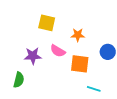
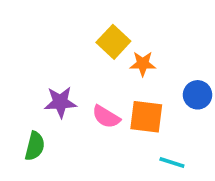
yellow square: (47, 23) -> (113, 42), moved, turned 30
pink semicircle: (58, 51) -> (106, 117), moved

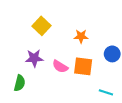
yellow square: (113, 42) -> (41, 26), moved
cyan line: (172, 163) -> (106, 92), moved

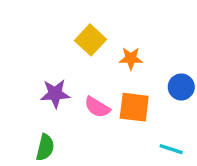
yellow square: (41, 26) -> (90, 40), moved
green semicircle: (20, 83) -> (45, 147), moved

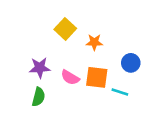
green semicircle: (45, 147) -> (39, 97), moved
cyan line: (171, 149) -> (120, 92), moved

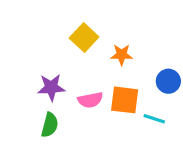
pink semicircle: (70, 77) -> (90, 100), turned -42

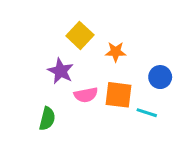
purple star: (51, 87) -> (61, 71), moved, turned 30

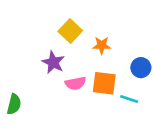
green semicircle: (47, 119) -> (14, 104), moved

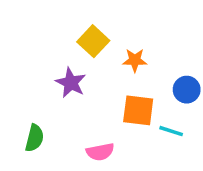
pink semicircle: (75, 83) -> (100, 152), moved
green semicircle: (14, 104) -> (34, 138), moved

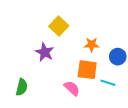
orange star: (135, 60) -> (92, 45), moved
pink semicircle: (100, 152) -> (72, 88), moved, turned -126

